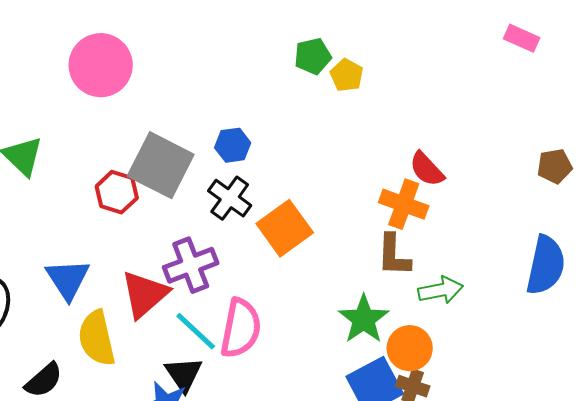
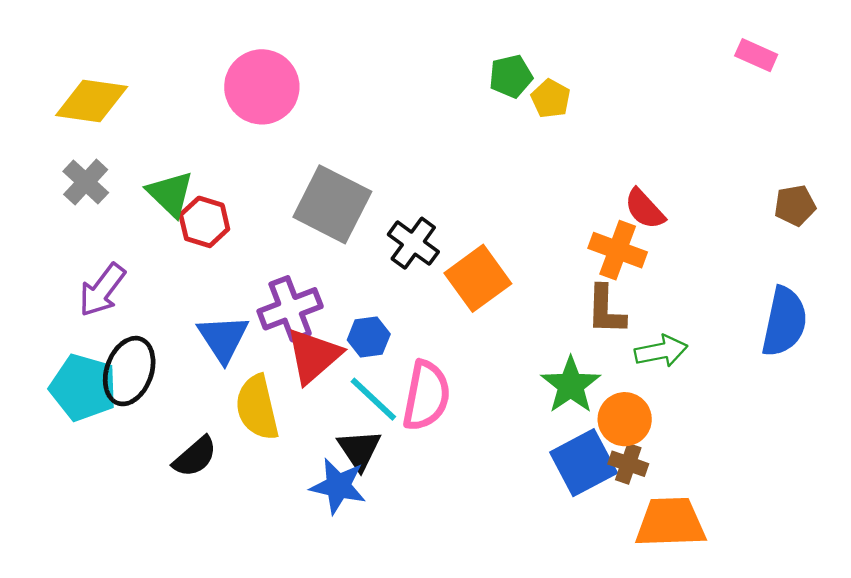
blue hexagon: (233, 145) -> (369, 337), moved
red hexagon: (117, 192) -> (204, 222), moved
purple cross: (191, 265) -> (290, 309), moved

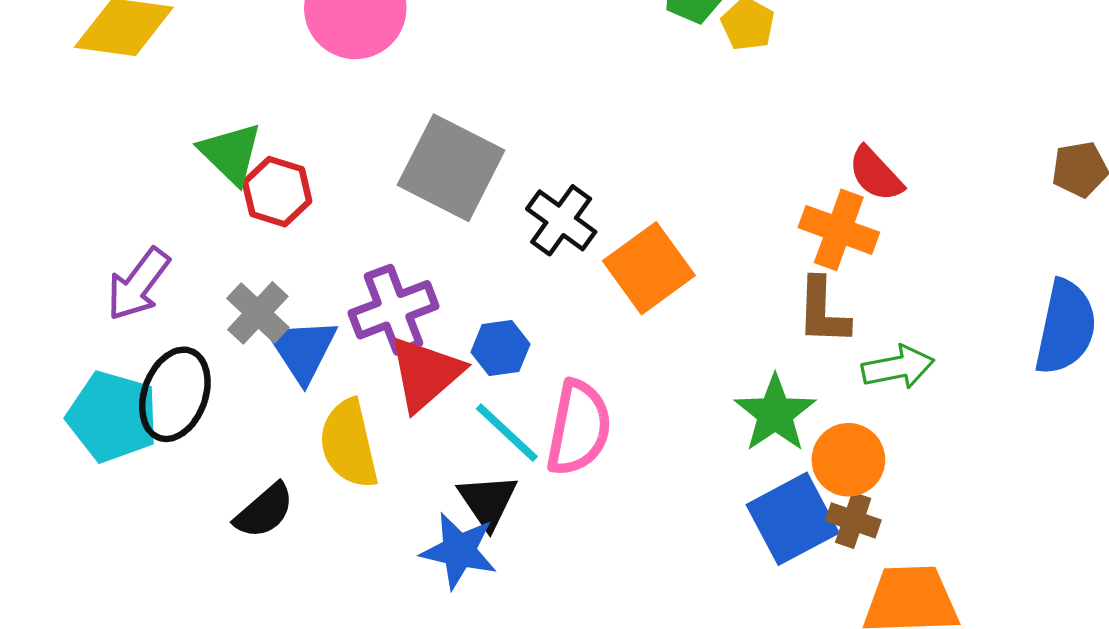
gray cross: (86, 182) -> (258, 313), moved

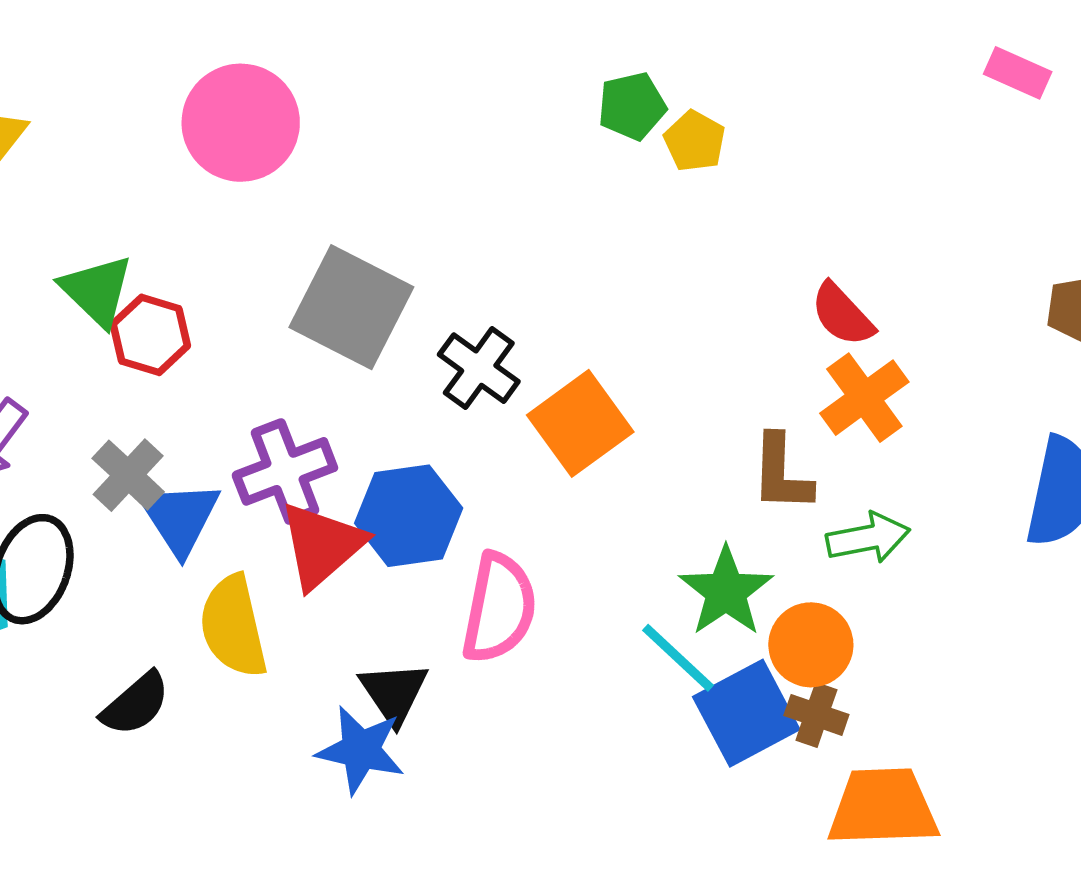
orange cross: (839, 230) -> (864, 398), moved, turned 34
blue hexagon: (500, 348) -> (409, 516), size x1.6
cyan line: (507, 433) -> (678, 658), moved

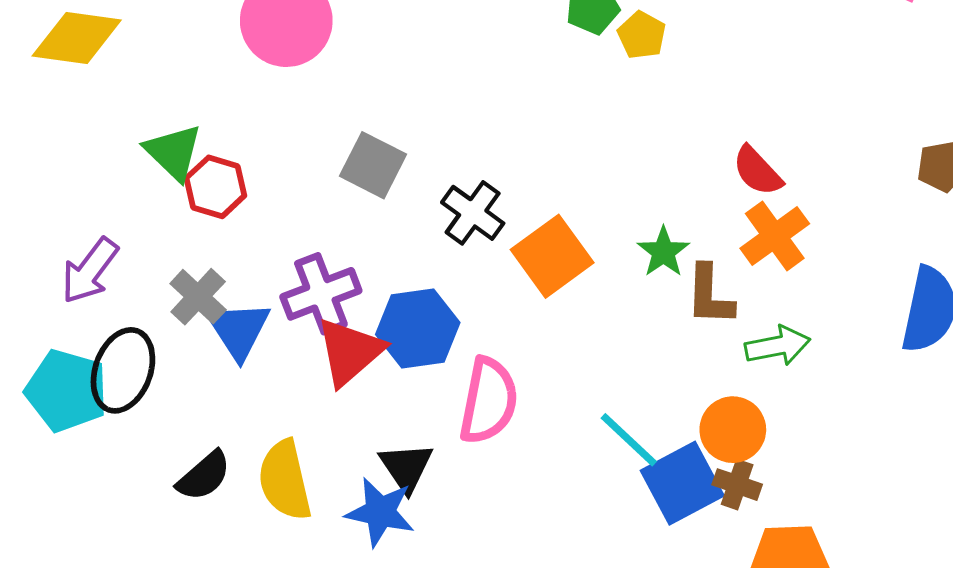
gray square: (351, 307) -> (373, 165), size x0.7
green star: (726, 591) -> (663, 252), moved, size x0.7
yellow semicircle: (233, 626) -> (285, 480), moved

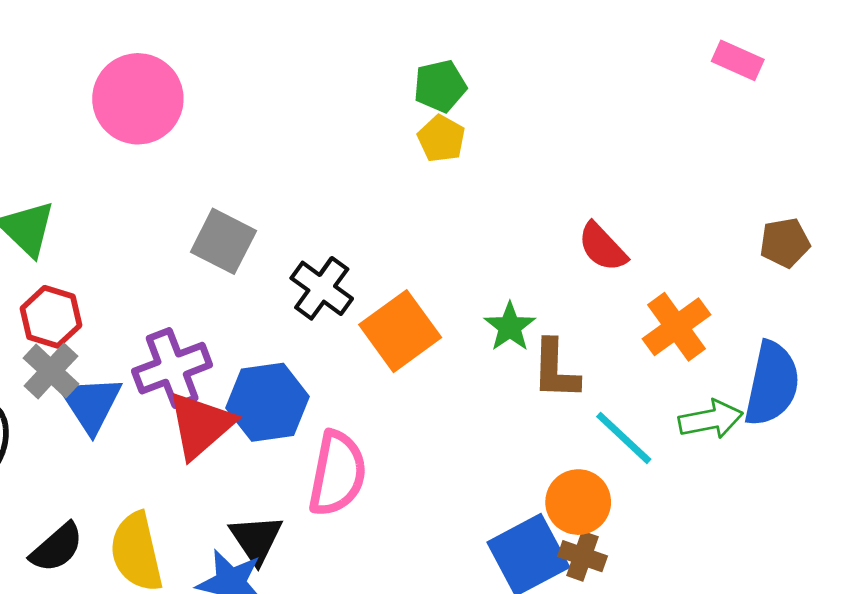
yellow pentagon: (642, 35) -> (441, 139), moved
red hexagon: (215, 187) -> (51, 317), moved
orange cross: (775, 236) -> (676, 327), moved
green arrow: (778, 346) -> (711, 419), moved
cyan line: (629, 440) -> (624, 438), moved

